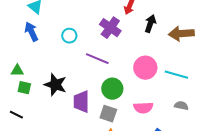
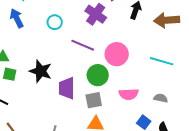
pink circle: (145, 68) -> (117, 54), moved
gray semicircle: (181, 106) -> (161, 98), moved
gray square: (108, 114) -> (94, 100), turned -30

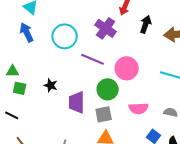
cyan circle: (55, 22) -> (65, 36), size x1.6
black star: (41, 71) -> (51, 85), size x0.6

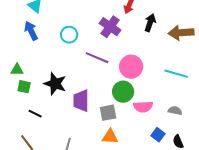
cyan circle: (65, 36) -> (69, 35), size x0.7
black star: (51, 85) -> (55, 84), size x1.6
green circle: (108, 89) -> (123, 92), moved
black line: (12, 115) -> (35, 114), moved

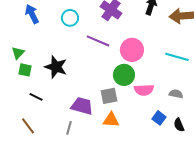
green triangle: (17, 70) -> (18, 53), turned -48
purple trapezoid: (81, 101) -> (82, 106), moved, turned 105

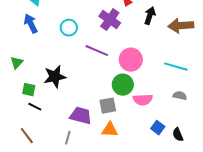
black star: (56, 67) -> (55, 77), turned -30
green square: (25, 70) -> (29, 90), moved
gray semicircle: (176, 94) -> (180, 96), moved

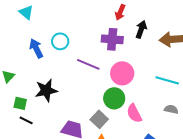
purple cross: (110, 20) -> (112, 39), moved, turned -30
blue arrow: (31, 24) -> (36, 48), moved
pink semicircle: (143, 100) -> (134, 113), turned 66
gray square: (108, 106) -> (99, 119), turned -36

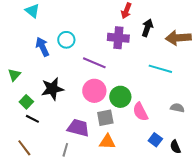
pink circle: (122, 73) -> (94, 91), moved
cyan line: (167, 80) -> (160, 69), moved
green square: (20, 103) -> (26, 102), turned 32
gray square: (99, 119) -> (105, 118), turned 36

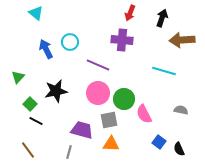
black arrow: (147, 28) -> (162, 18), moved

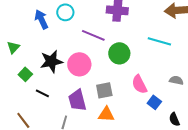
pink circle: (98, 93) -> (79, 64), moved
green circle: (124, 99) -> (119, 53), moved
black line: (36, 121) -> (42, 93), moved
purple trapezoid: (82, 130) -> (77, 100), turned -120
blue square: (159, 142) -> (154, 102), moved

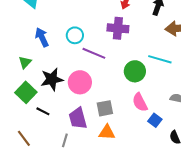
cyan circle: (65, 12) -> (75, 35), moved
green triangle: (13, 47) -> (25, 62), moved
green circle: (119, 53) -> (135, 71), moved
green square: (25, 74) -> (26, 92), size x1.5

